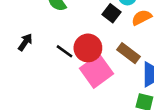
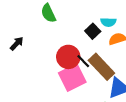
black line: (65, 51) -> (83, 61), moved
brown rectangle: (128, 53) -> (101, 67), size x1.4

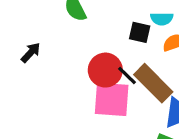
black square: (93, 31) -> (140, 32), turned -32
pink square: (72, 77) -> (112, 99), turned 32

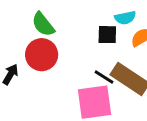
red circle: (105, 70) -> (42, 55), moved

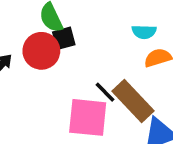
black square: (107, 35) -> (64, 38), moved, turned -30

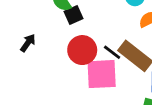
red circle: (41, 51) -> (82, 50), moved

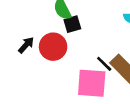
red circle: (82, 50) -> (53, 47), moved

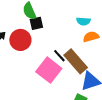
pink square: (92, 83) -> (49, 70), turned 30

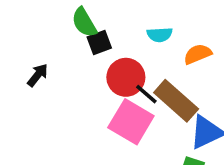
cyan semicircle: (83, 21) -> (160, 35), moved
red circle: (20, 40) -> (126, 77), moved

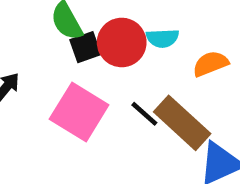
red circle: (126, 77) -> (122, 42), moved
pink square: (131, 122) -> (79, 112), moved

